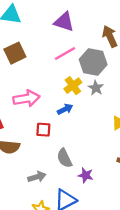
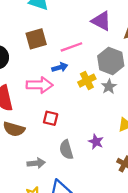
purple triangle: (64, 22) -> (101, 21), moved
pink line: (65, 54) -> (71, 47), moved
blue arrow: (65, 109) -> (60, 67), moved
purple star: (86, 175) -> (96, 142), moved

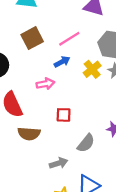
pink arrow: (40, 85) -> (45, 84), size x0.7
gray semicircle: (66, 150) -> (86, 143), turned -114

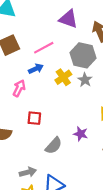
pink arrow: (45, 84) -> (19, 88), turned -56
gray arrow: (59, 163) -> (28, 172), moved

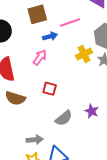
blue arrow: (36, 69) -> (50, 36), moved

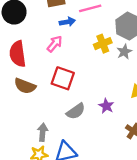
red square: (50, 89) -> (63, 78), size x1.5
gray arrow: (35, 140) -> (43, 132), turned -84

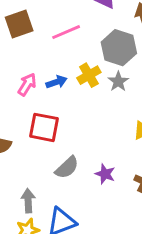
blue arrow: (67, 22) -> (56, 82), moved
purple star: (106, 106) -> (105, 174), moved

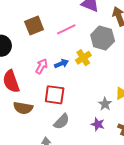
gray star: (118, 81) -> (105, 104), moved
gray semicircle: (67, 167) -> (62, 122), moved

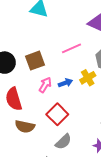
brown square: (34, 26) -> (35, 61), moved
red square: (55, 95) -> (57, 114), turned 35

